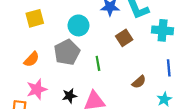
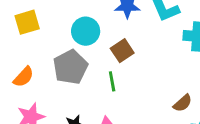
brown square: (124, 38) -> (122, 51), moved
brown semicircle: (139, 82) -> (183, 103), moved

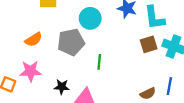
brown square: (122, 51) -> (149, 44), moved

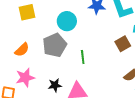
brown square: (149, 44) -> (123, 44), moved

